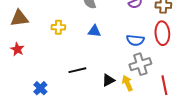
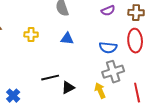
black triangle: (108, 80) -> (68, 88), moved

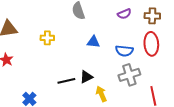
blue triangle: (67, 39) -> (93, 42), moved
black triangle: (68, 88) -> (86, 77), moved
yellow arrow: (100, 91) -> (101, 94), moved

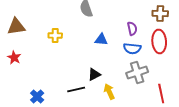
purple semicircle: (124, 14) -> (132, 28), moved, turned -80
black line: (66, 81) -> (76, 90), moved

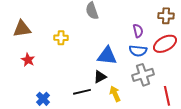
blue triangle: (101, 40) -> (107, 56), moved, size x1.5
red ellipse: (159, 42) -> (165, 44), turned 65
red star: (14, 58) -> (28, 60), moved

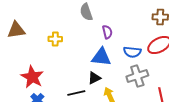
purple semicircle: (138, 31) -> (107, 32), moved
red star: (28, 60) -> (32, 77), moved, size x1.6

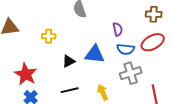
purple semicircle: (107, 32) -> (118, 29), moved
black triangle: (94, 78) -> (69, 61), moved

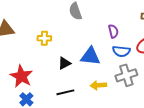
yellow arrow: (103, 92) -> (98, 85), moved, turned -70

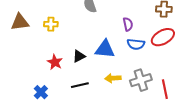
yellow cross: (44, 38) -> (51, 24), moved
gray cross: (126, 75) -> (141, 80), moved
red star: (21, 76) -> (55, 62), moved, size x0.7

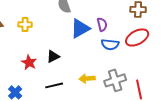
blue triangle: (105, 49) -> (80, 28), moved, turned -35

